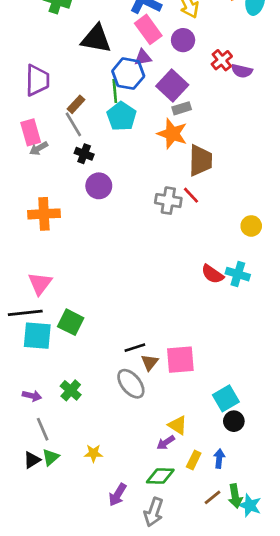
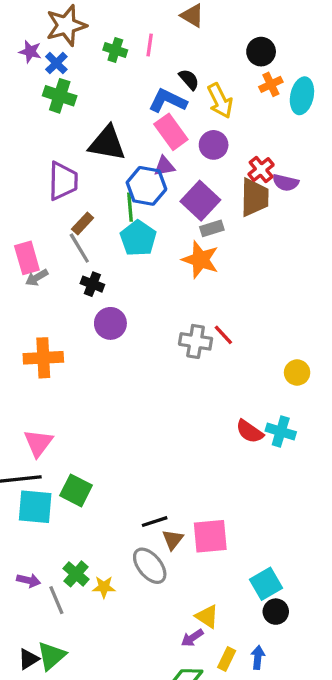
purple trapezoid: (37, 80) -> (63, 181), moved
brown trapezoid: (200, 160) -> (254, 197), moved
gray line: (43, 429) -> (56, 600), moved
yellow star: (93, 453) -> (104, 587), moved
green triangle: (51, 457) -> (51, 656), size x1.4

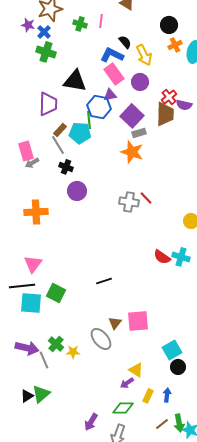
cyan pentagon: (138, 238) -> (80, 133), moved, turned -30
black line: (155, 522) -> (104, 281), moved
purple arrow: (29, 580) -> (27, 348), size x1.6

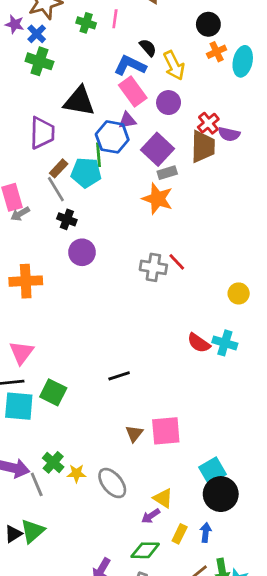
gray ellipse: (101, 339) -> (112, 483), moved
black circle: (178, 367) -> (221, 494), size x1.6

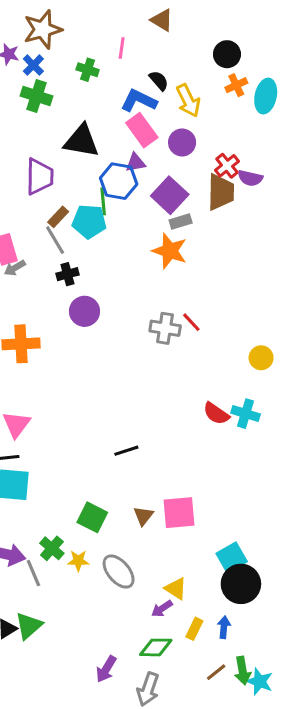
green cross: (86, 23) -> (88, 70), moved
black cross: (67, 219) -> (67, 274), turned -36
green square: (53, 392) -> (92, 517), moved

